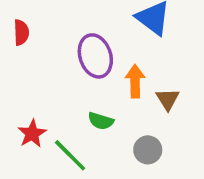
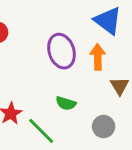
orange arrow: (135, 81) -> (98, 57), moved

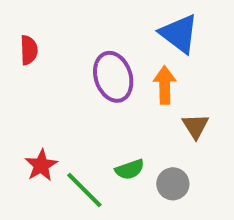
green semicircle: (66, 103) -> (130, 169), moved, turned -36

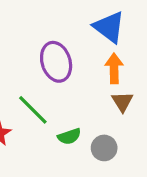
orange arrow: (165, 85) -> (114, 68), moved
green line: (84, 190) -> (33, 110), moved

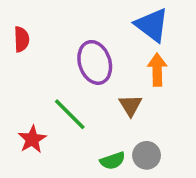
brown triangle: (122, 102) -> (130, 105), moved
green semicircle: (69, 136) -> (113, 161), moved

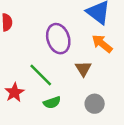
orange arrow: (157, 70) -> (102, 44), turned -50
green semicircle: (113, 161) -> (52, 102), moved

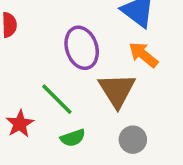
brown triangle: (83, 69) -> (117, 90), size x1.6

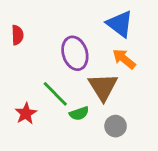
green semicircle: (73, 138) -> (79, 113), moved

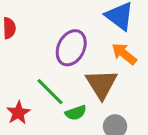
purple ellipse: (75, 53) -> (71, 48), turned 44

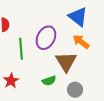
green line: (50, 92) -> (21, 49), moved, turned 40

